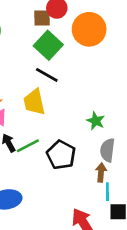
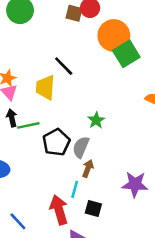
green square: (48, 45) -> (126, 54), moved
gray semicircle: (107, 150) -> (81, 147), moved
cyan line: (107, 192) -> (75, 189), moved

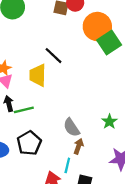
green star: (96, 120) -> (109, 122), moved
black pentagon: (56, 142) -> (29, 143), moved
gray semicircle: (81, 147) -> (72, 127), turned -54

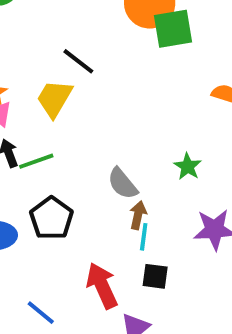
green square: (109, 42) -> (173, 29), turned 30
yellow trapezoid: (38, 75) -> (54, 98), turned 35
cyan line: (67, 165) -> (144, 237), moved

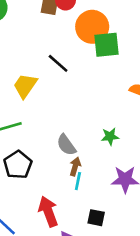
black line: (78, 61) -> (58, 63), moved
green star: (188, 166) -> (110, 136), turned 30
black square: (155, 276) -> (96, 218), moved

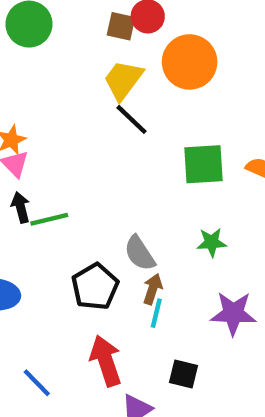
green square: (106, 45) -> (203, 164), moved
yellow trapezoid: (25, 86) -> (123, 80), moved
black pentagon: (18, 165) -> (95, 287), moved

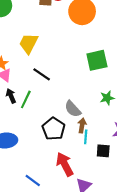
yellow trapezoid: (123, 80) -> (29, 43), moved
black line: (132, 119) -> (42, 74), moved
green line: (49, 219) -> (26, 99), turned -42
black square: (183, 374) -> (103, 151), moved

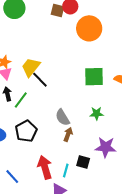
yellow trapezoid: (29, 43) -> (31, 67), moved
black pentagon: (54, 129) -> (26, 131), moved
cyan line: (86, 137) -> (66, 170), moved

